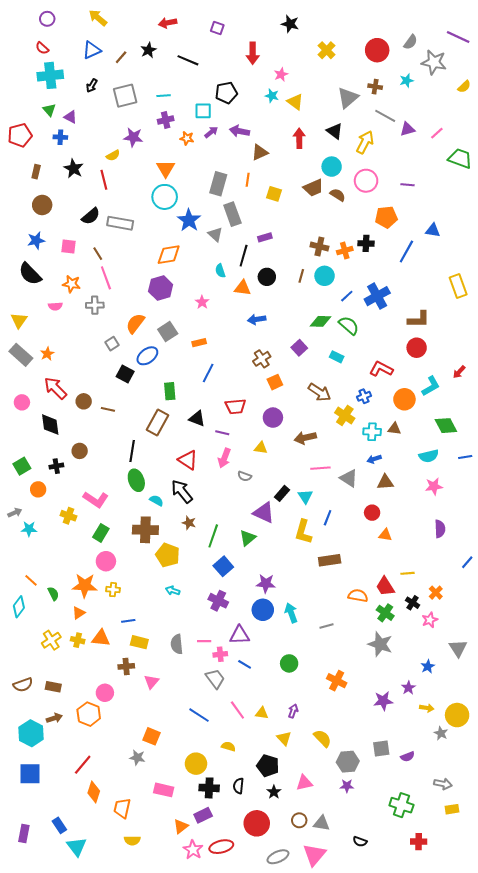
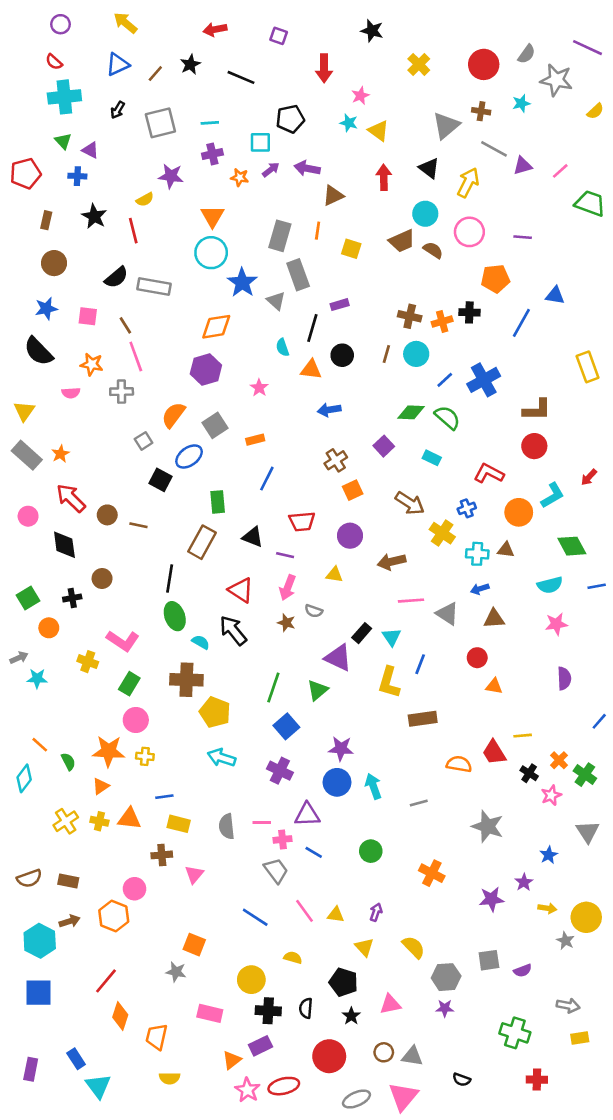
brown star: (189, 523) -> (286, 623), moved
cyan arrow: (173, 591) -> (221, 758), size x1.5
green cross: (385, 613) -> (585, 775), moved

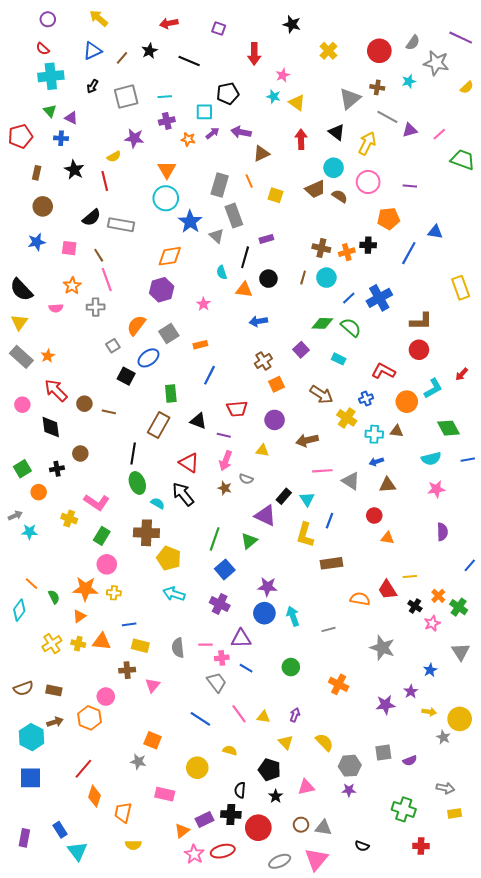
orange line: (318, 231) -> (249, 181), turned -32
black semicircle: (38, 351) -> (21, 290), moved
orange star: (92, 364) -> (72, 286), turned 30
black cross: (268, 1011) -> (231, 814), moved

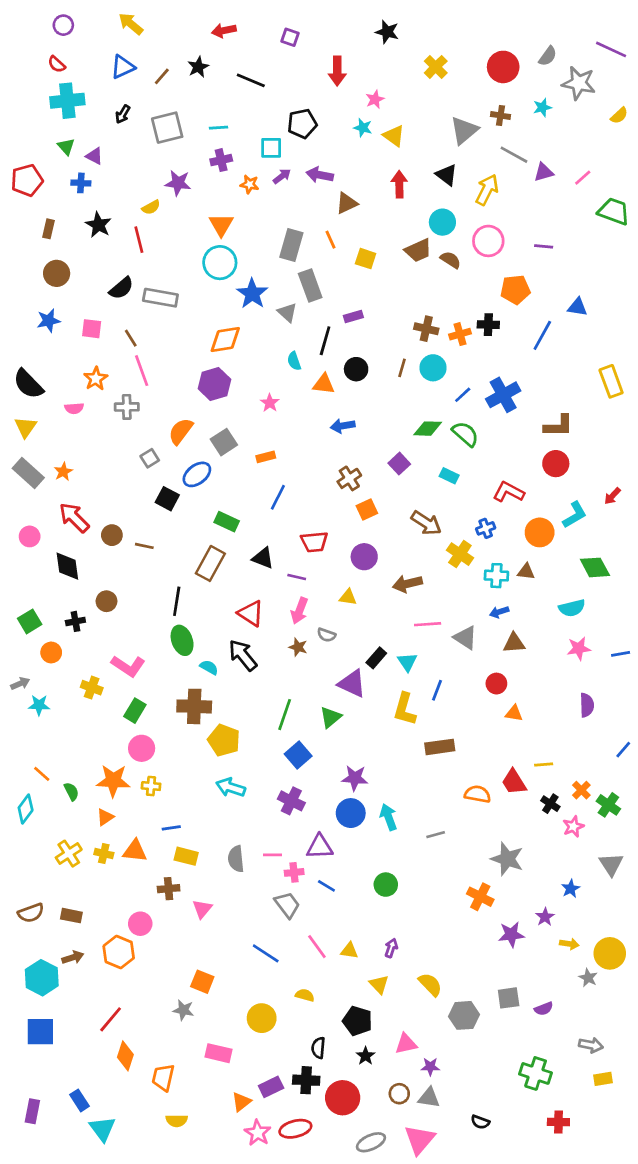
green rectangle: (171, 393) -> (227, 522), turned -60
blue line: (468, 460) -> (621, 654), moved
orange cross: (339, 684) -> (480, 897), moved
purple star: (349, 790) -> (430, 1067), moved

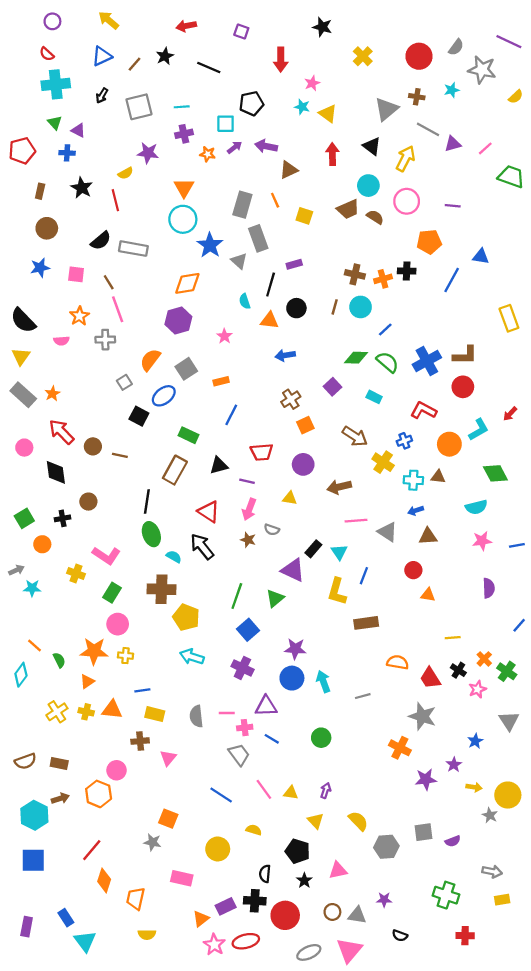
blue cross: (503, 395) -> (427, 361), moved
black triangle: (263, 558) -> (219, 466), turned -36
red trapezoid: (514, 782) -> (430, 678), moved
purple star: (430, 1067) -> (384, 900), moved

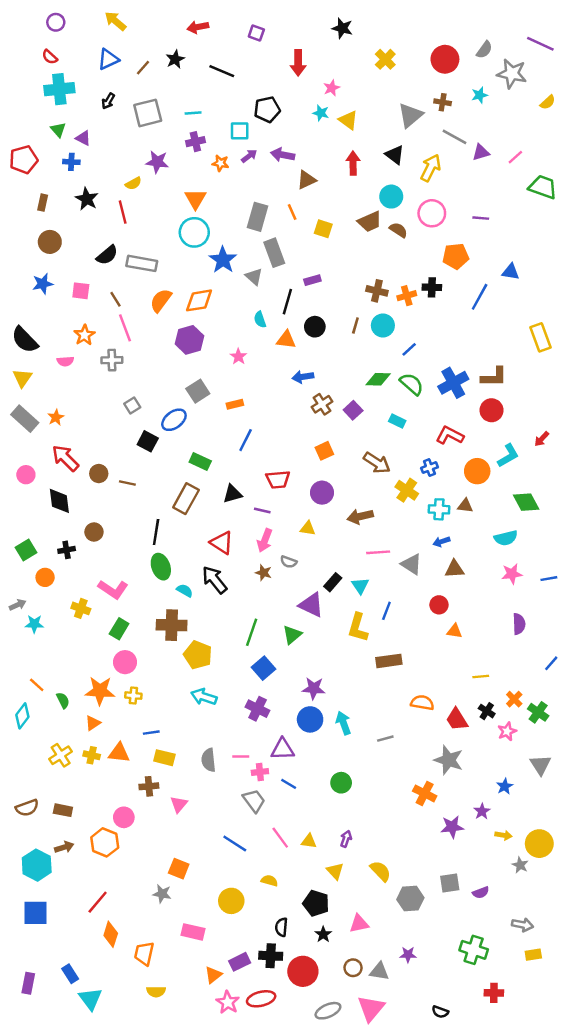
orange semicircle: (150, 360) -> (161, 300), moved
brown cross: (291, 399) -> (322, 404), moved
black semicircle: (400, 936) -> (440, 1012), moved

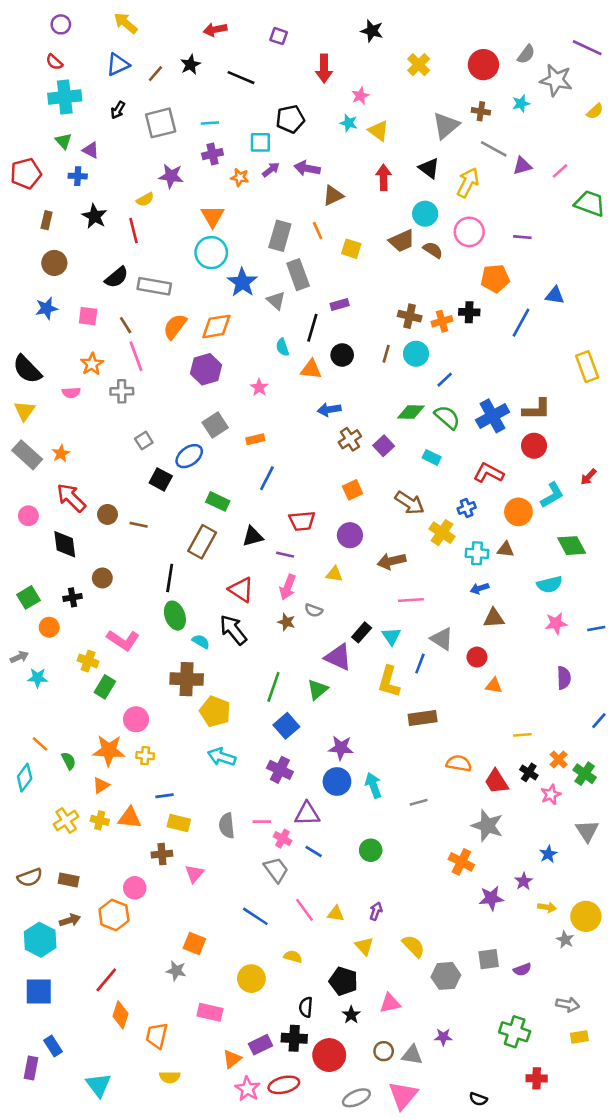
gray triangle: (412, 564) -> (442, 639), moved
green rectangle: (119, 629) -> (105, 687), moved
pink cross: (260, 772) -> (283, 839), turned 35
blue rectangle: (70, 974) -> (53, 1046), moved

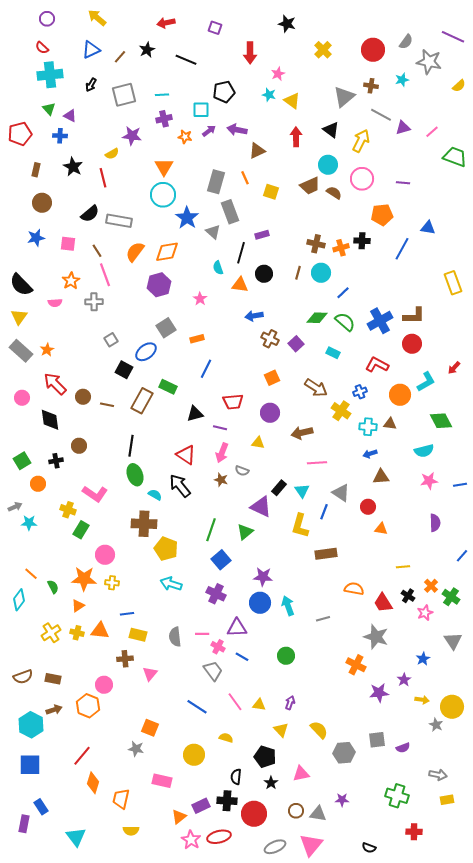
brown cross: (350, 439) -> (270, 339), turned -30
brown rectangle: (202, 542) -> (142, 401), moved

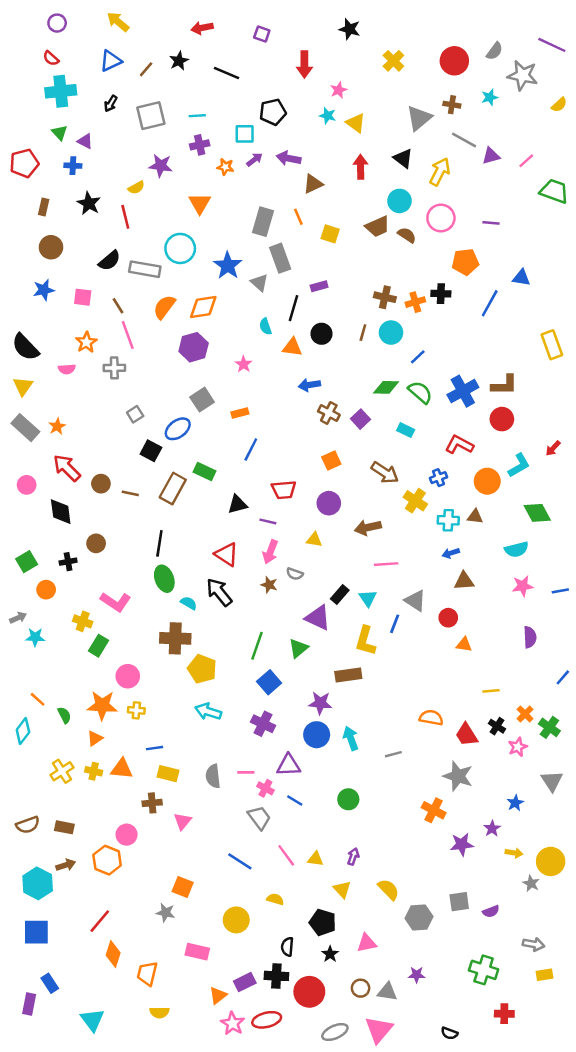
cyan circle: (163, 195) -> (180, 248), moved
brown rectangle: (326, 554) -> (348, 675), moved

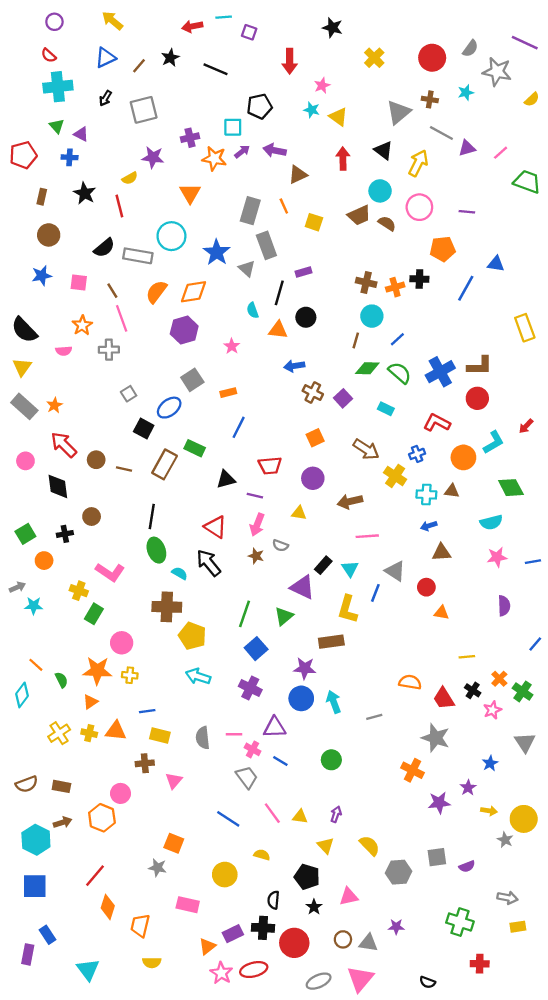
cyan line: (197, 116) -> (224, 17), moved
orange star: (225, 167) -> (214, 159), size x1.5
brown line: (363, 333) -> (356, 340), moved

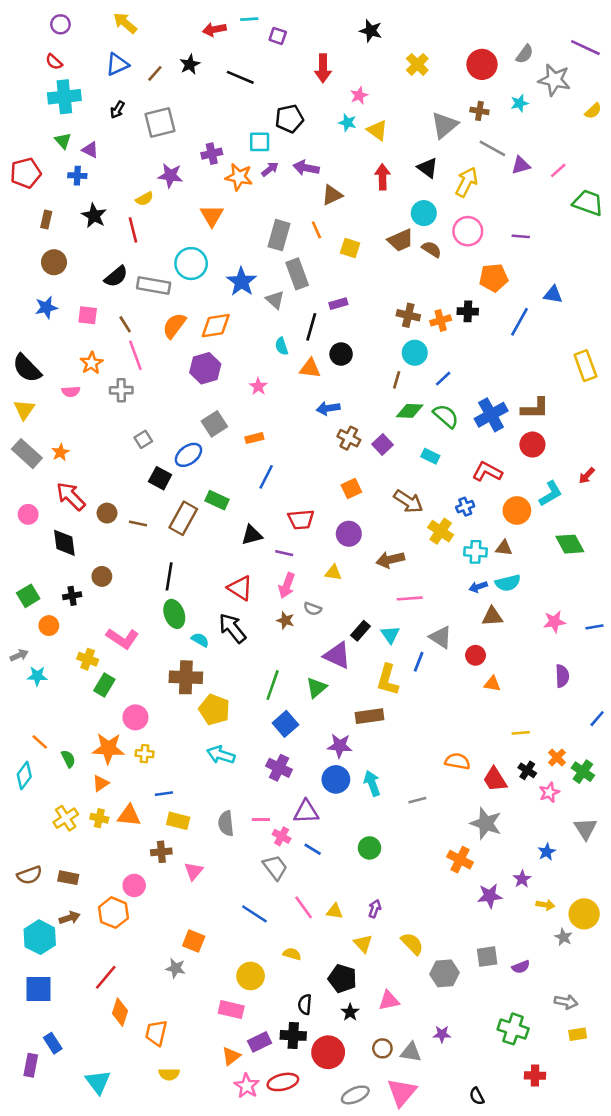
cyan semicircle: (491, 522) -> (508, 583), moved
pink rectangle: (188, 905) -> (231, 1010), moved
black semicircle: (428, 982) -> (477, 1096), turned 42

